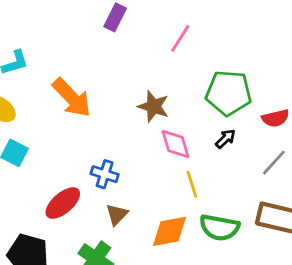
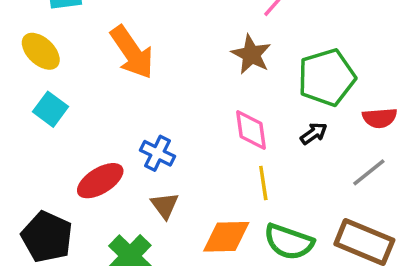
green pentagon: (229, 93) -> (327, 77), turned -30
brown star: (154, 106) -> (251, 54), moved
brown triangle: (117, 214) -> (165, 205), turned -30

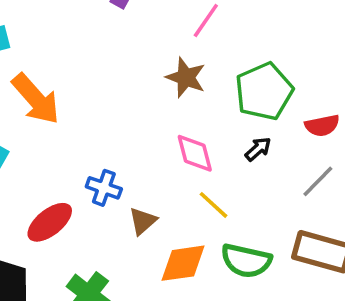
orange arrow: (132, 52) -> (36, 99), moved
yellow line: (263, 183) -> (214, 205), turned -32
brown triangle: (165, 205) -> (143, 221), moved, turned 32

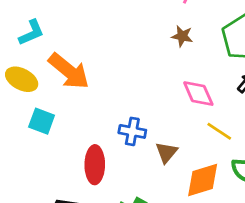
brown star: (186, 77) -> (182, 36), size x0.7
red ellipse: (50, 222) -> (95, 165), turned -42

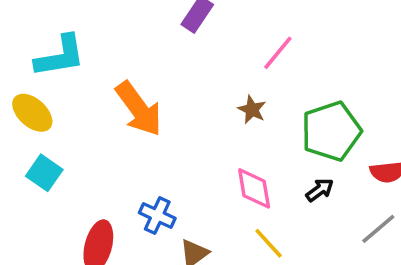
cyan L-shape: (31, 33) -> (60, 56), size x1.4
orange arrow: (69, 71) -> (139, 109), moved

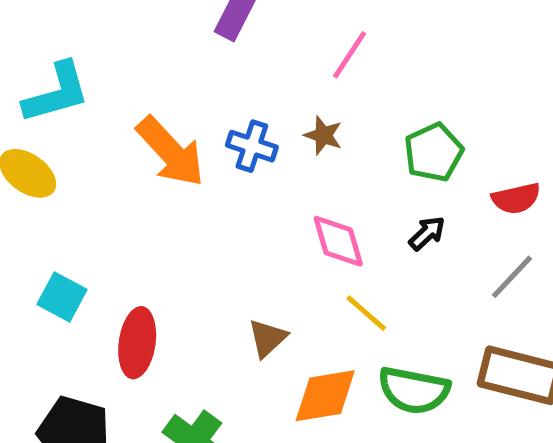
green pentagon: (331, 131) -> (434, 152), size x0.7
cyan square: (44, 173) -> (62, 297), moved
blue cross: (157, 215) -> (252, 146), moved

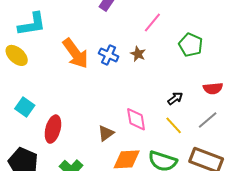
green pentagon: (434, 152) -> (191, 45), moved, turned -30
pink diamond: (338, 241) -> (136, 119), moved
yellow line: (366, 313) -> (174, 125), moved

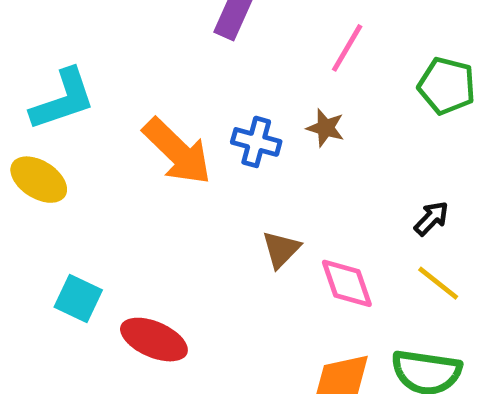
red ellipse: (53, 129) -> (154, 340), turned -72
brown triangle: (106, 133) -> (281, 249), moved

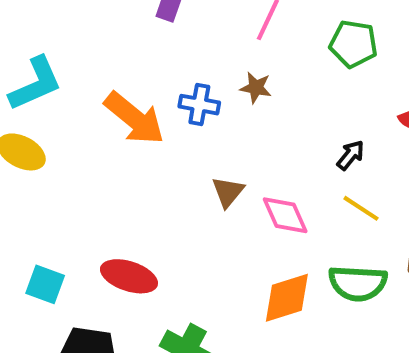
cyan square: (78, 299) -> (45, 284), moved

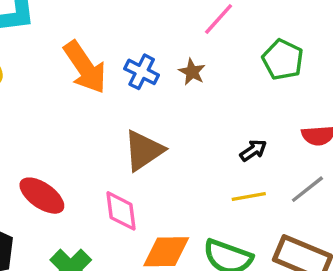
brown triangle: (228, 192) -> (144, 150), size x1.5
yellow line: (361, 208) -> (249, 196), turned -60
pink diamond: (285, 215) -> (121, 211), moved

